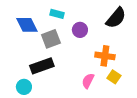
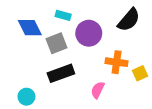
purple circle: (80, 30) -> (89, 33), size x1.5
black rectangle: (42, 66) -> (61, 73), moved
yellow square: (114, 77) -> (140, 73), moved, turned 32

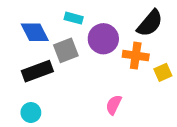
orange cross: (117, 62) -> (136, 56), moved
black rectangle: (61, 73) -> (37, 71), moved
yellow square: (140, 73) -> (163, 72), moved

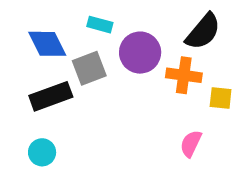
yellow square: (163, 72) -> (221, 98), turned 30
pink semicircle: (114, 105) -> (191, 144), moved

